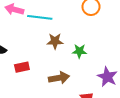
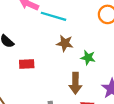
brown arrow: (59, 78) -> (75, 83), moved, turned 90

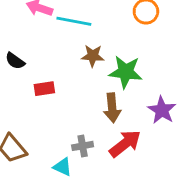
green star: (88, 58) -> (126, 72), size x1.6

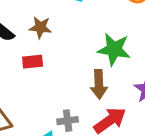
brown star: (93, 56) -> (40, 27), moved

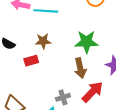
brown star: (40, 27) -> (43, 41), moved

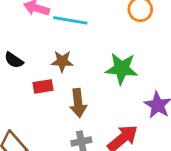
brown arrow: (80, 68) -> (78, 103), moved

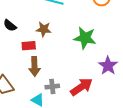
brown arrow: (78, 103) -> (34, 66), moved

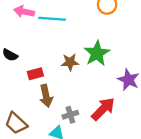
brown star: (44, 29) -> (70, 62), moved
green star: (85, 38) -> (97, 53), turned -30

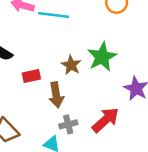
brown star: (70, 62) -> (71, 65), turned 30
brown arrow: (46, 96) -> (56, 95), moved

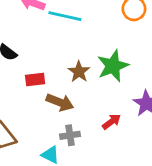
brown arrow: (56, 95) -> (60, 102), turned -65
red arrow: (106, 120) -> (112, 122), moved, size x0.6

